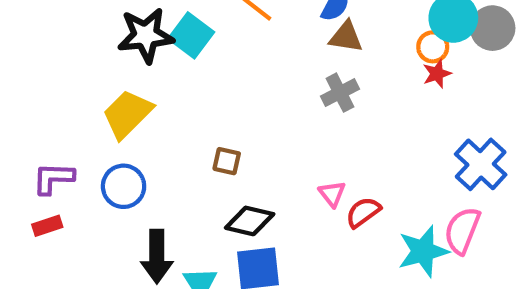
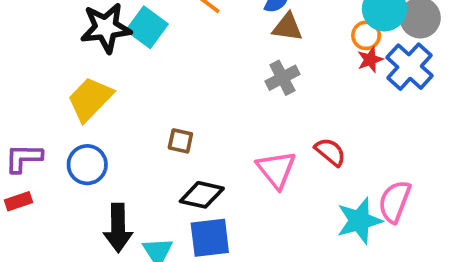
blue cross: (481, 164) -> (410, 67), moved
pink triangle: (332, 194) -> (276, 169), size x1.6
red semicircle: (363, 212) -> (330, 152), moved, turned 76

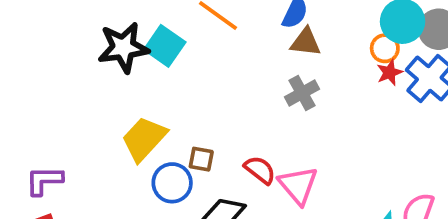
yellow trapezoid: (90, 99) -> (144, 139), moved
red semicircle: (330, 152) -> (260, 170), moved
blue circle: (87, 165) -> (172, 183), moved

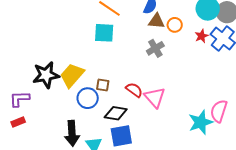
cyan square: (165, 46) -> (104, 33), moved, turned -30
black star: (123, 48) -> (46, 75), moved
orange circle: (385, 48) -> (175, 25), moved

